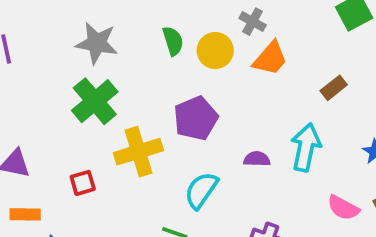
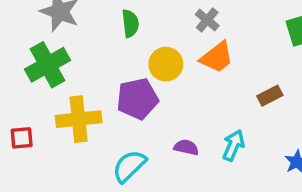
yellow circle: (215, 51) -> (166, 64), moved
cyan arrow: (306, 147) -> (233, 145), size x0.7

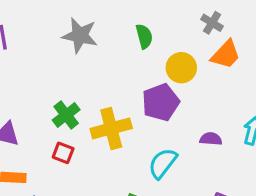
green cross: (47, 65) -> (66, 115), moved, size x0.7
red square: (22, 138) -> (63, 153), turned 35

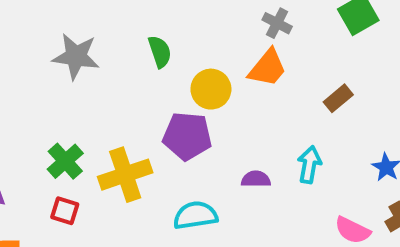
gray cross: (212, 23) -> (277, 23), moved
purple pentagon: (161, 102) -> (187, 136), turned 30
cyan semicircle: (163, 163) -> (195, 215), turned 48

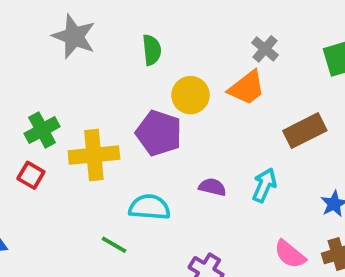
brown rectangle: (338, 98) -> (305, 131), size x1.5

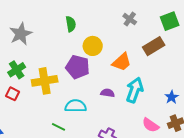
gray star: (74, 36) -> (21, 34), moved, turned 30
orange trapezoid: (247, 88) -> (122, 62), moved
brown rectangle: (305, 131) -> (154, 46), moved
cyan arrow: (264, 185) -> (135, 90), size x1.4

